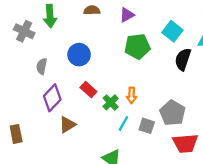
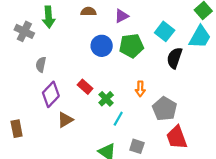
blue circle: (79, 55) -> (102, 46), moved
orange arrow: (132, 95) -> (140, 89), moved
gray square: (147, 126) -> (137, 146), moved
red trapezoid: (185, 143) -> (177, 137), turned 75

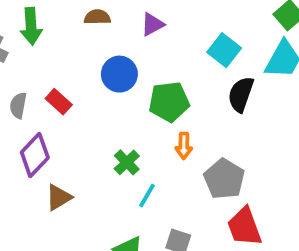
green pentagon: (131, 46) -> (169, 102), moved
red rectangle: (85, 87) -> (59, 102), moved

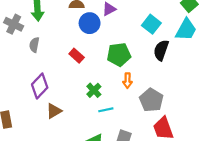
blue circle: (119, 74) -> (90, 23), moved
red rectangle: (59, 102) -> (77, 56), moved
gray semicircle: (18, 105) -> (34, 45), moved
cyan line: (147, 195) -> (106, 110), turned 48

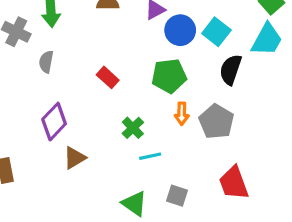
blue circle: (90, 23) -> (180, 30), moved
gray pentagon: (151, 100) -> (216, 122), moved

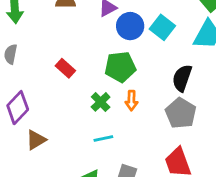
black semicircle: (231, 70) -> (182, 78), moved
gray pentagon: (216, 122) -> (181, 113), moved
green cross: (133, 128) -> (101, 102), moved

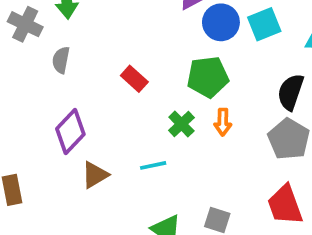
cyan square: (162, 27) -> (264, 24), turned 30
cyan line: (103, 139) -> (153, 165), moved

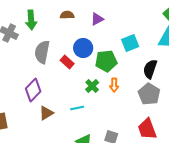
blue circle: (221, 22) -> (83, 48), moved
cyan square: (264, 24) -> (130, 43), moved
gray semicircle: (61, 60) -> (42, 52), moved, size x1.6

